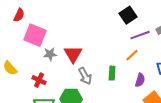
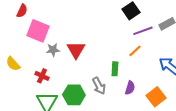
gray arrow: (85, 76) -> (99, 86), moved
purple semicircle: (140, 80) -> (130, 88), moved

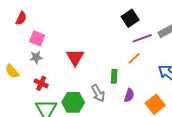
pink square: (38, 31) -> (37, 38), size x0.7
gray star: (53, 50) -> (36, 57), moved

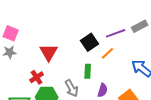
black square: (130, 18) -> (90, 42), moved
red cross: (41, 83) -> (37, 77), moved, turned 32

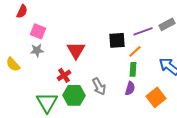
black square: (90, 42) -> (117, 40), turned 30
green rectangle: (88, 71) -> (133, 69), moved

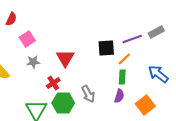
pink square: (38, 31) -> (27, 39), turned 35
gray star: (37, 50) -> (33, 62), moved

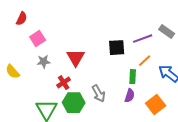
gray rectangle: (156, 32) -> (167, 32), turned 63
orange line: (124, 59) -> (145, 61), moved

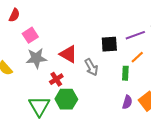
red triangle: (76, 58) -> (68, 54), turned -30
gray star: (44, 62) -> (36, 58), size x1.5
gray arrow: (99, 94) -> (91, 67), moved
purple semicircle: (130, 96) -> (127, 102), moved

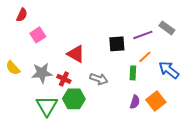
gray star: (36, 58) -> (42, 73), moved
gray arrow: (91, 67) -> (99, 79), moved, turned -42
red cross: (56, 79) -> (64, 79), turned -32

